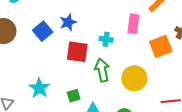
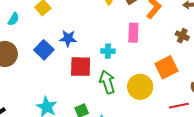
blue star: (68, 22) -> (68, 38), turned 30
orange square: (161, 46) -> (167, 67), moved

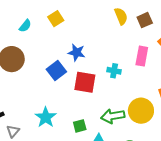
blue square: (44, 50) -> (56, 70), moved
green arrow: (107, 82) -> (113, 116), moved, turned -90

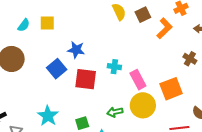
yellow square: (56, 19) -> (47, 23), moved, turned 35
pink rectangle: (142, 56) -> (138, 80), moved, turned -36
green arrow: (113, 116) -> (115, 112), size x0.7

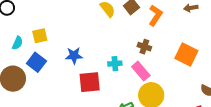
brown cross: (190, 59) -> (144, 47), moved
blue square: (57, 69) -> (36, 62), moved
orange square: (171, 89) -> (186, 55), moved, turned -30

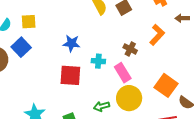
orange L-shape: (155, 15) -> (157, 35), moved
orange square: (186, 55) -> (166, 85), moved
blue star: (74, 56) -> (71, 43), moved

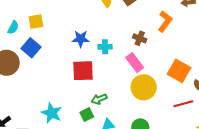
cyan cross: (98, 61) -> (105, 47), moved
green arrow: (102, 106) -> (99, 99), moved

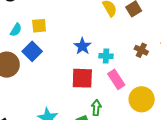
blue star: (81, 39) -> (82, 46), turned 30
pink rectangle: (135, 63) -> (116, 79), moved
green arrow: (99, 99) -> (96, 108), turned 112

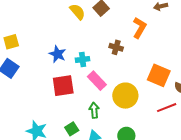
green arrow: (96, 108) -> (94, 110), moved

